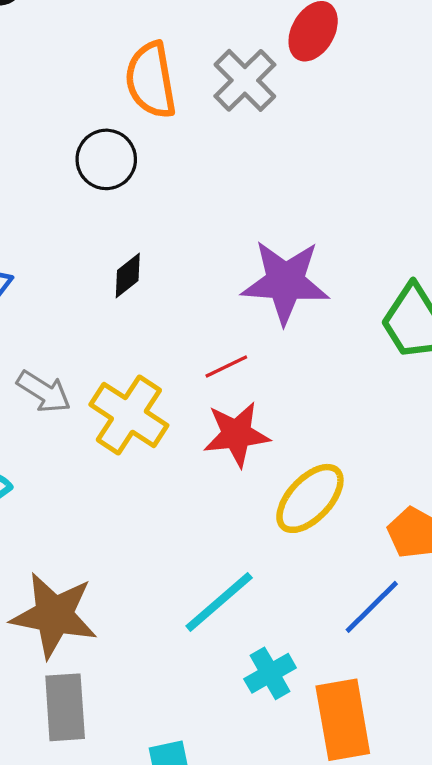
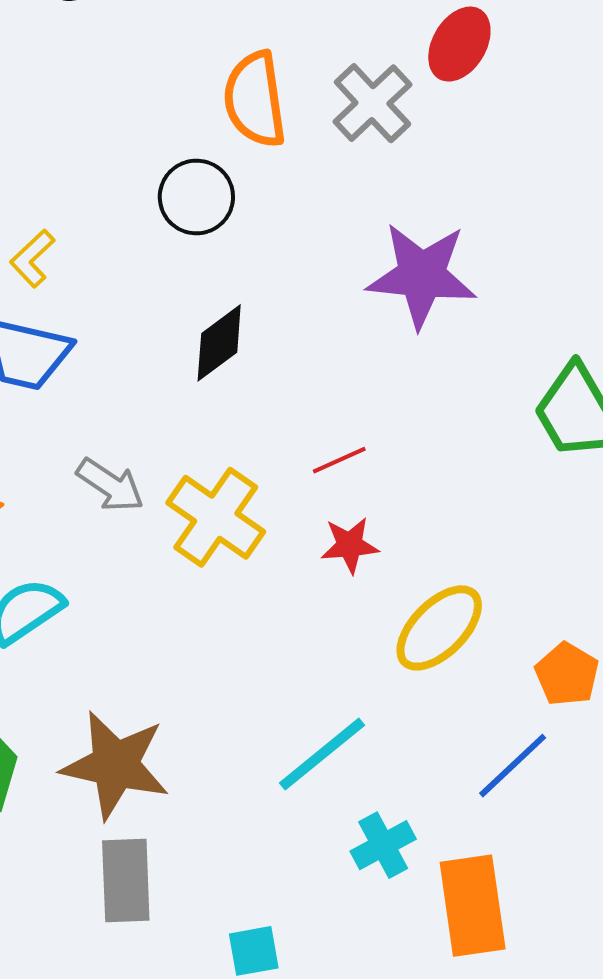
black diamond: (128, 276) -> (219, 343), size x1.4
purple star: (285, 282) -> (422, 275), moved
red star: (237, 434) -> (350, 545), size x0.7

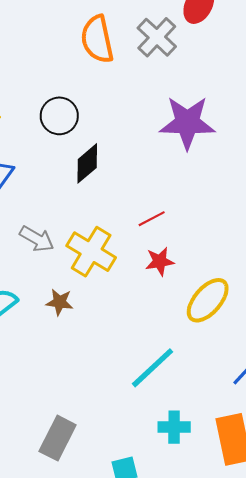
black circle: (196, 197) -> (59, 116), moved
brown star: (115, 765) -> (60, 302), moved, size x0.5
cyan cross: (383, 845) -> (174, 427), moved, turned 32
gray rectangle: (126, 880) -> (58, 438), turned 33

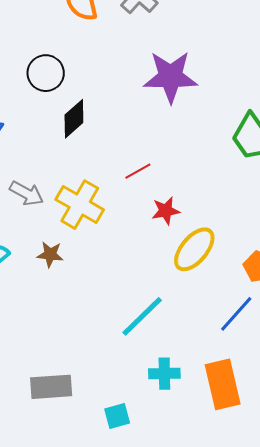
red star: (160, 261) -> (166, 211), moved
gray rectangle: (58, 438) -> (51, 387), turned 60

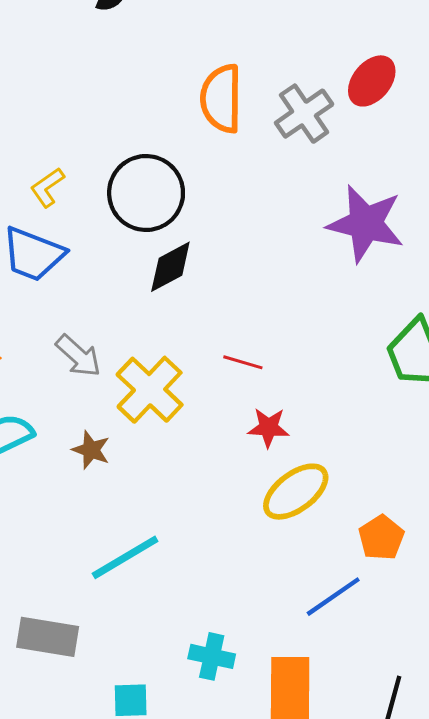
black circle: (46, 73) -> (146, 193), size x1.4
purple star: (171, 77) -> (366, 224), moved
red line: (138, 171) -> (243, 362), turned 32
cyan line: (142, 316) -> (125, 557), moved

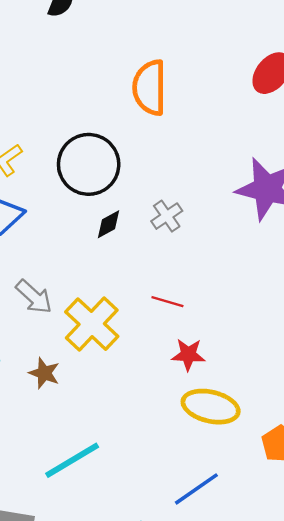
gray cross: (304, 114) -> (167, 216), moved, size x0.7
black diamond: (170, 267) -> (108, 224), size x0.7
yellow ellipse: (296, 492) -> (211, 407), turned 50
blue line: (333, 597) -> (196, 489), moved

